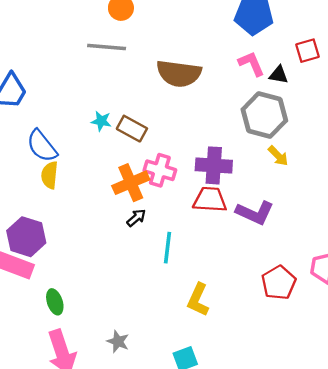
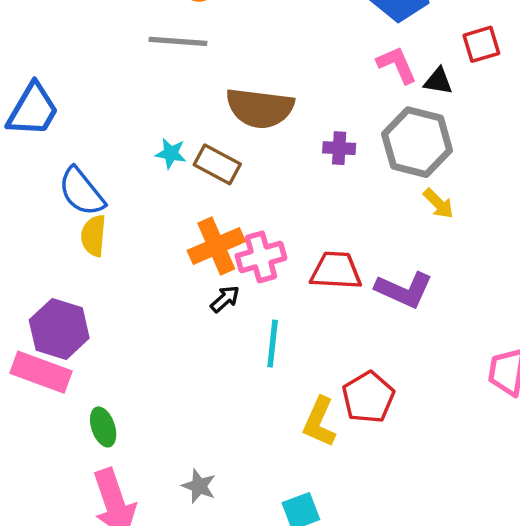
brown semicircle: (179, 73) -> (260, 108), moved
purple cross: (214, 165) -> (339, 148), moved, size x0.6
pink cross: (160, 170) -> (261, 257), moved, turned -32
red pentagon: (279, 283) -> (368, 397), moved

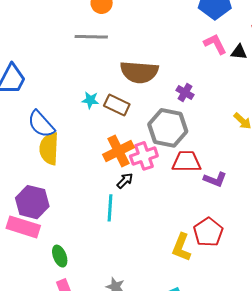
gray hexagon: (417, 142) -> (168, 128), moved
purple cross: (339, 148) -> (185, 92), turned 30
yellow semicircle: (94, 236) -> (49, 149), size x1.4
purple L-shape: (404, 290) -> (215, 179), moved, size x0.7
cyan line: (273, 344) -> (110, 208), moved

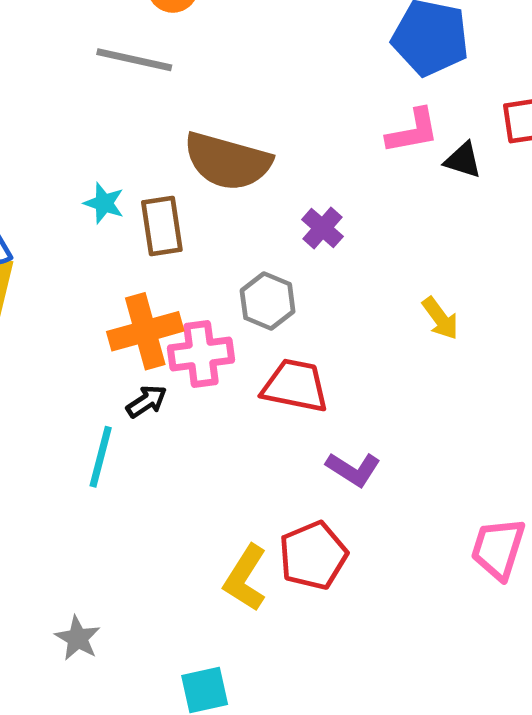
pink L-shape: (215, 44) -> (413, 131), turned 95
brown rectangle: (117, 105) -> (162, 226), turned 45
gray hexagon: (168, 128) -> (268, 301), size x0.6
purple L-shape: (215, 179) -> (353, 469), moved

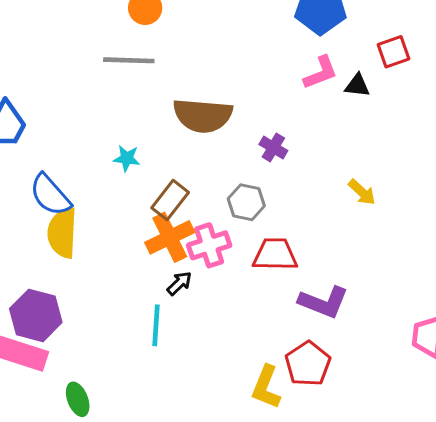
brown rectangle: (162, 226) -> (170, 200), moved, turned 57
purple L-shape: (353, 469) -> (323, 302), size x1.4

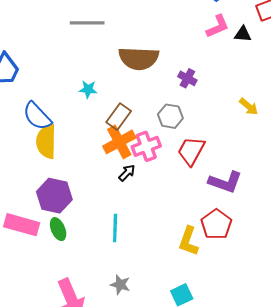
red trapezoid: (275, 254) -> (191, 151), turned -60
purple hexagon: (36, 315) -> (54, 196), moved
cyan line: (156, 325) -> (115, 228), moved
green ellipse: (78, 399) -> (58, 229), moved

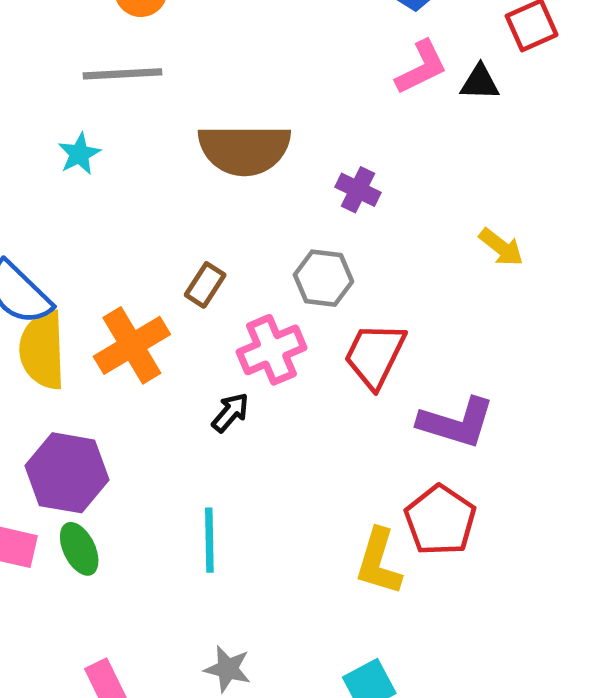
cyan star: (88, 89) -> (79, 154), moved, turned -30
brown rectangle: (119, 117) -> (205, 285), size x0.7
orange cross: (119, 142) -> (132, 345), moved

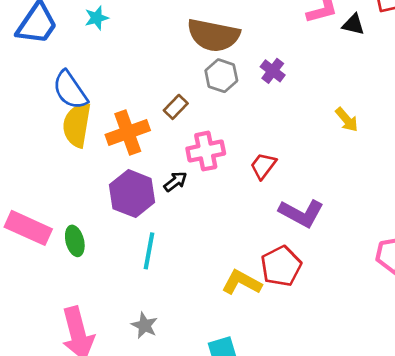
cyan star: (79, 154) -> (97, 18), moved
gray hexagon: (323, 278) -> (221, 76), moved
red trapezoid: (375, 355) -> (263, 166), size x0.7
purple hexagon: (67, 473) -> (132, 194), moved
yellow L-shape: (379, 562) -> (242, 282), turned 90

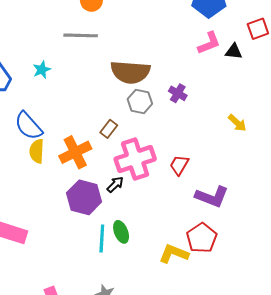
yellow semicircle: (77, 125) -> (37, 151), size x0.7
pink cross: (206, 151) -> (135, 159), size x1.4
green ellipse: (75, 241) -> (121, 232), moved

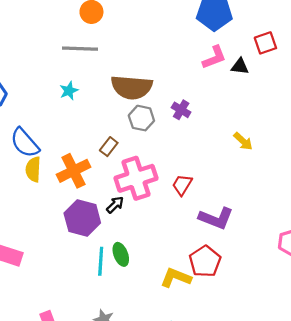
cyan star: (42, 70) -> (69, 91), moved

